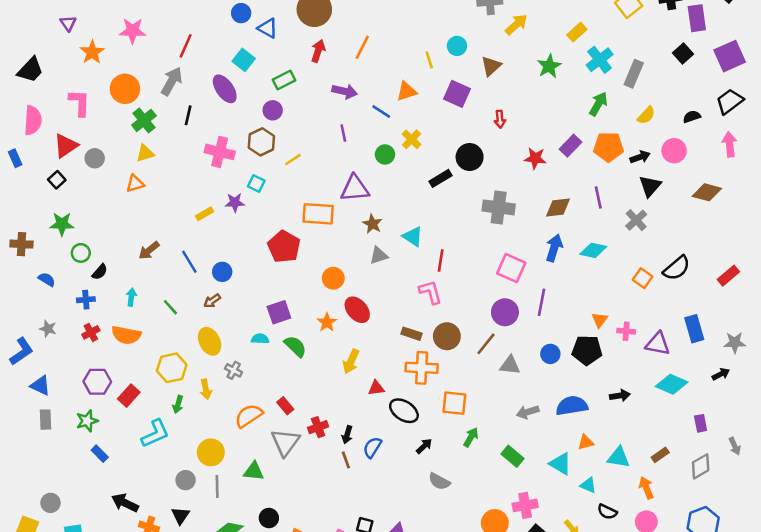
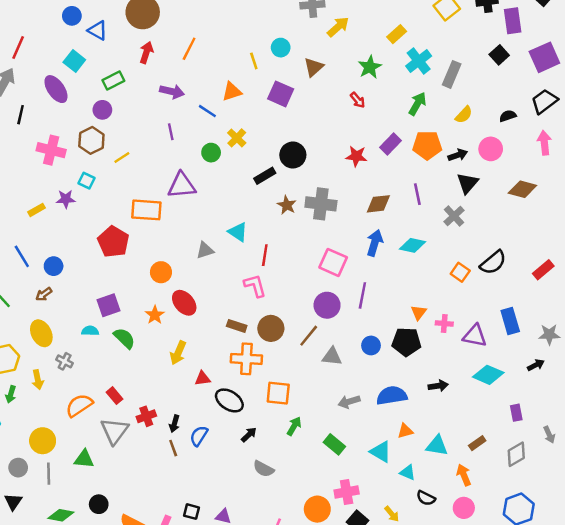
red arrow: (500, 119) -> (358, 100), moved, turned -35
brown star: (372, 224) -> (287, 205), moved

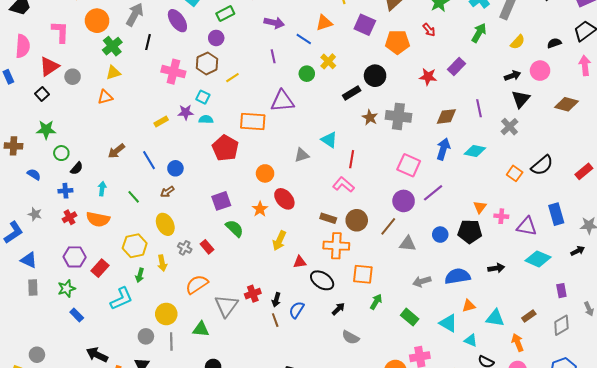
orange pentagon: (427, 145) -> (397, 42), moved
pink L-shape: (255, 286) -> (343, 185), turned -35
purple line: (362, 295) -> (433, 193), turned 40
cyan semicircle: (90, 331) -> (206, 119), moved
red rectangle: (115, 396) -> (207, 247), moved

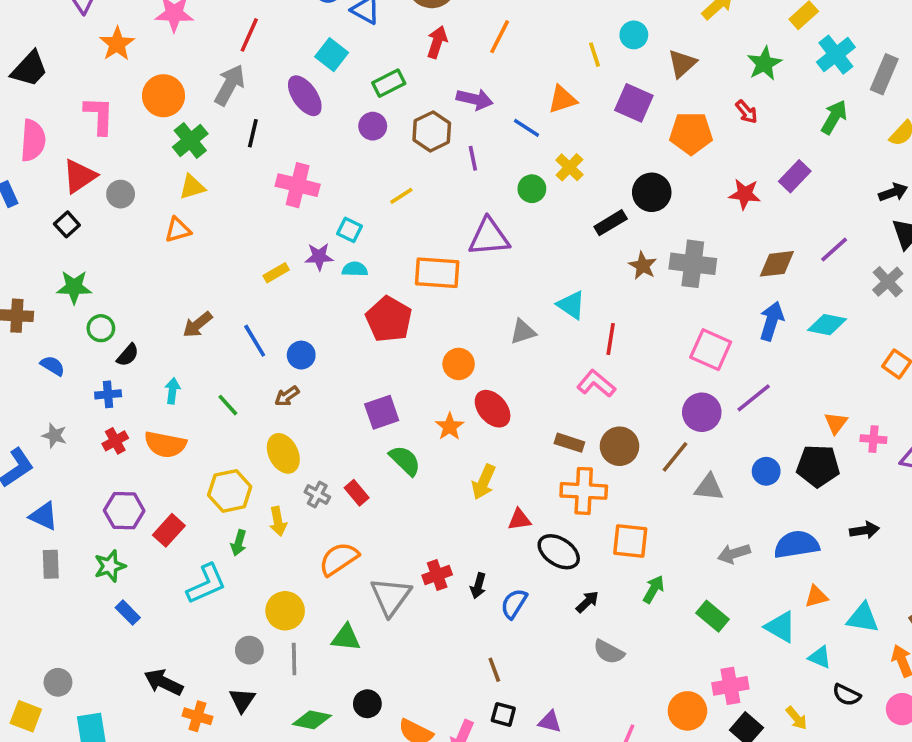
brown hexagon: (207, 63) -> (432, 131), moved
purple line: (479, 108) -> (834, 250), turned 60
brown line: (275, 320) -> (494, 670), moved

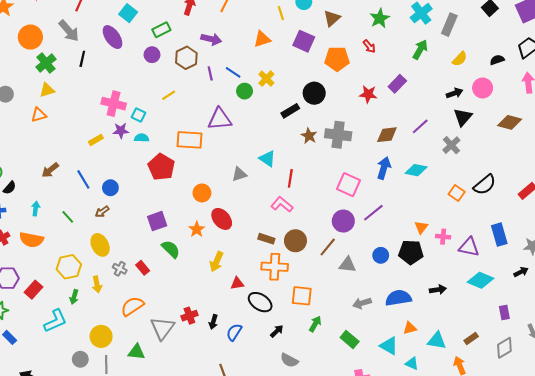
gray arrow: (230, 85) -> (69, 31), turned 110
blue line: (527, 128) -> (233, 72), moved
pink cross: (298, 185) -> (114, 104), moved

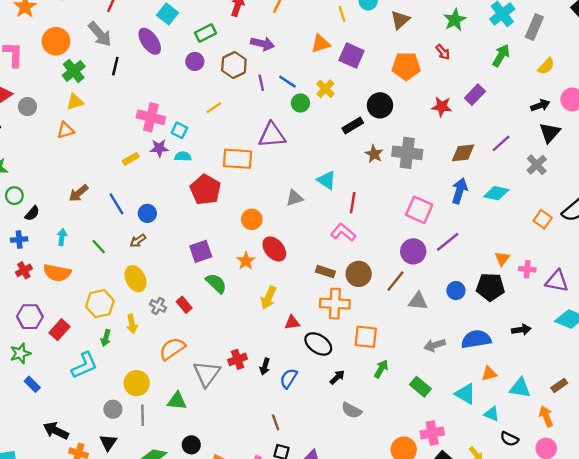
purple square: (304, 41) -> (351, 56), moved

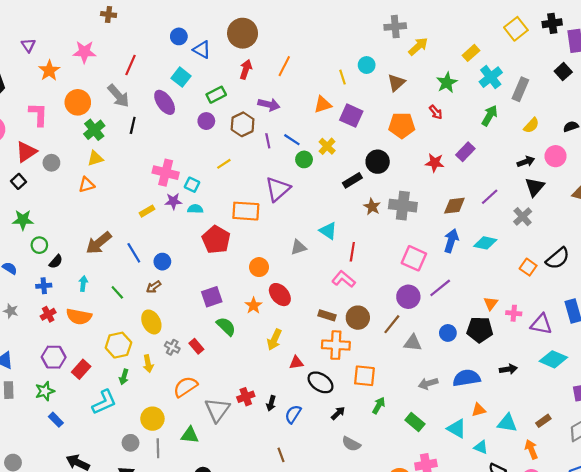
purple triangle: (272, 135) -> (278, 189), turned -36
brown arrow: (78, 193) -> (99, 243), size x1.4

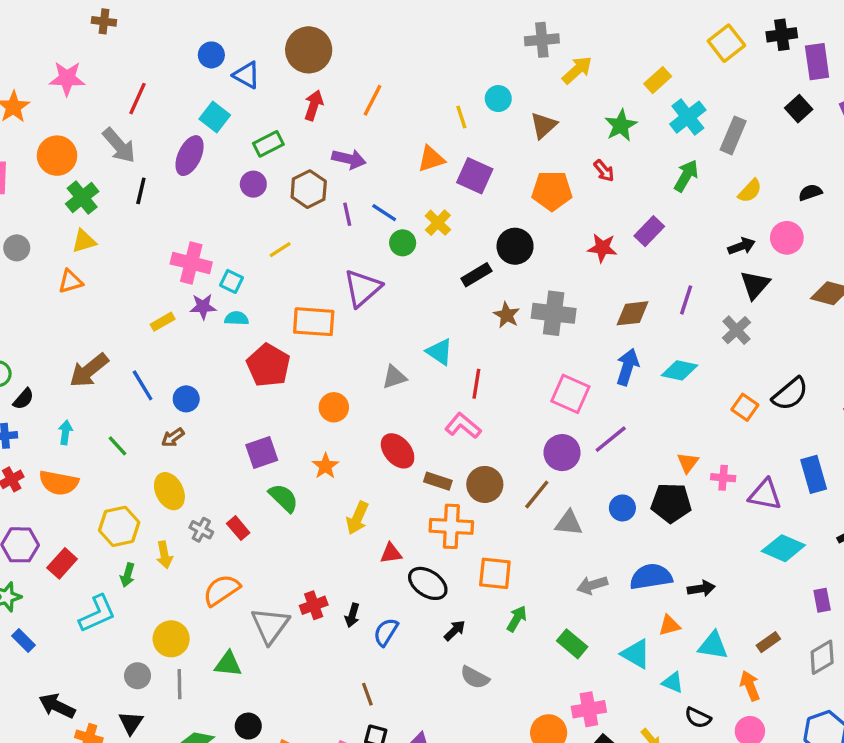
purple ellipse: (165, 102) -> (190, 156), turned 60
purple line: (490, 197) -> (686, 300), turned -30
red ellipse: (280, 295) -> (398, 451), moved
black arrow: (508, 369) -> (701, 588), moved

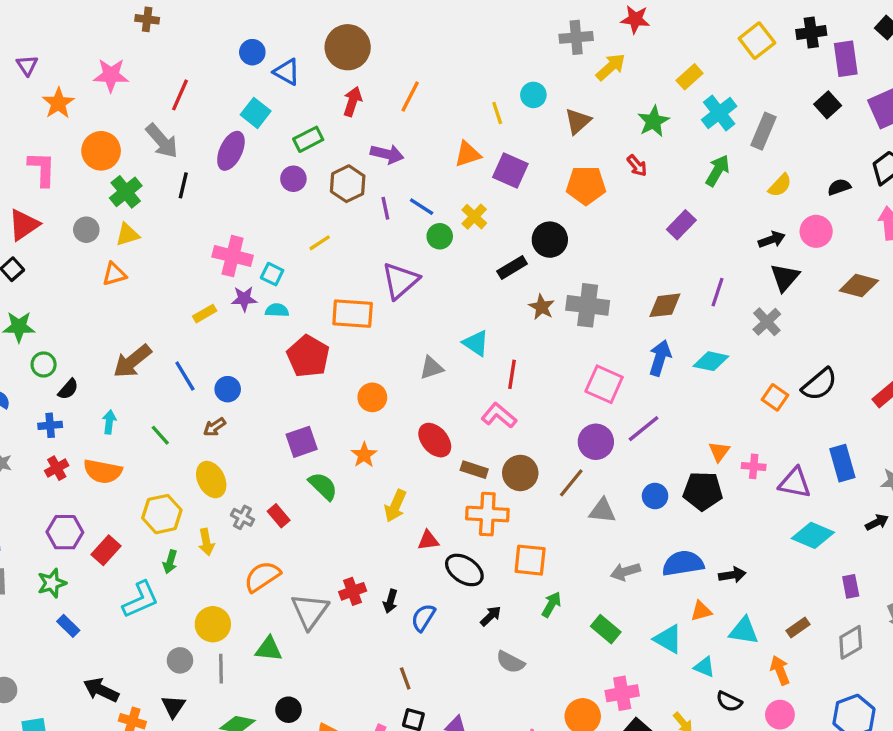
gray circle: (17, 248) -> (86, 230), moved
red star: (602, 248) -> (635, 19), moved

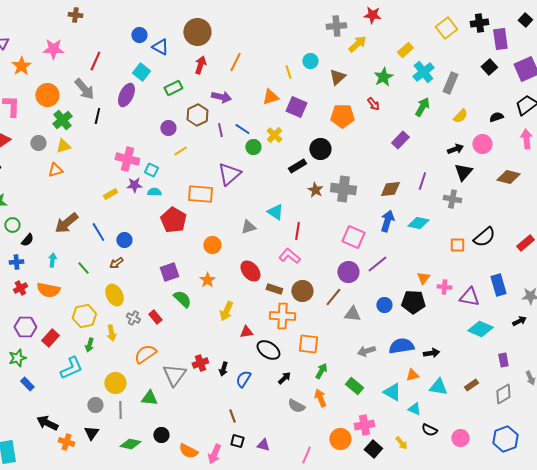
purple circle: (293, 179) -> (168, 128), moved
gray cross: (767, 322) -> (452, 199), turned -36
orange square: (775, 397) -> (457, 245), turned -35
orange arrow: (780, 670) -> (320, 398), moved

